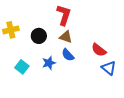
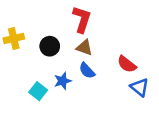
cyan square: (22, 67) -> (38, 91), moved

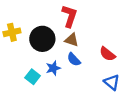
black circle: (50, 46) -> (42, 39), size x1.5
blue triangle: (140, 87) -> (112, 82), moved

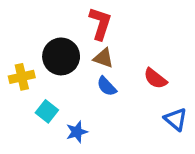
yellow cross: (12, 32) -> (22, 77), moved
blue star: (53, 68) -> (77, 132), moved
blue triangle: (112, 82) -> (176, 119), moved

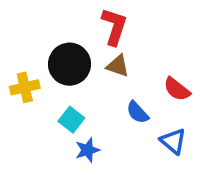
blue semicircle: (107, 86) -> (138, 112), moved
cyan square: (47, 111) -> (71, 120), moved
blue triangle: (176, 119) -> (173, 141), moved

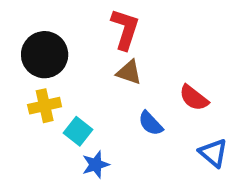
black circle: (70, 64) -> (45, 55), moved
yellow cross: (25, 87) -> (45, 106), moved
blue triangle: (173, 141) -> (213, 153), moved

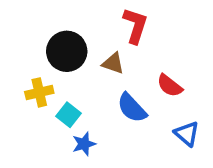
red L-shape: (125, 29) -> (135, 26), moved
black circle: (45, 55) -> (67, 51), moved
blue semicircle: (151, 123) -> (132, 108), size x1.4

